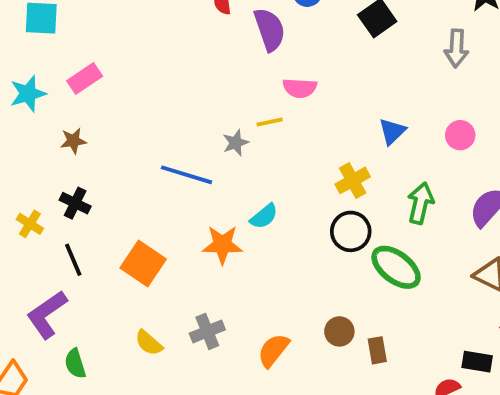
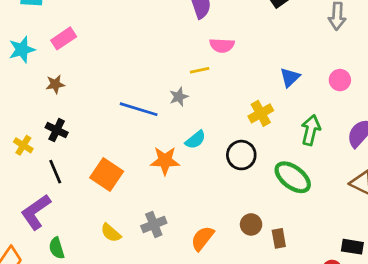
gray star: (236, 143) -> (179, 97), moved
black circle: (351, 231) -> (241, 155), moved

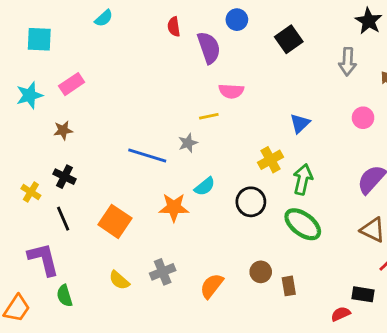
pink circle: (340, 80) -> (363, 118), moved
green arrow: (311, 130) -> (303, 179), moved
purple L-shape: (36, 212) -> (43, 259), turned 111

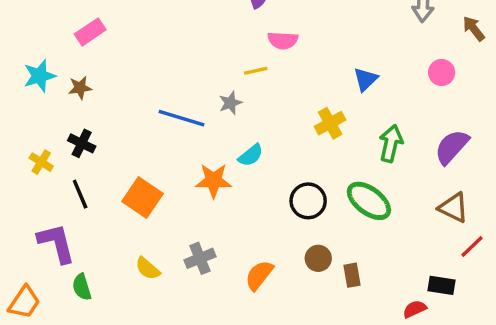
cyan star: (29, 95) -> (39, 76), moved
green arrow: (303, 179) -> (391, 143), moved
black circle: (251, 202) -> (308, 201), moved

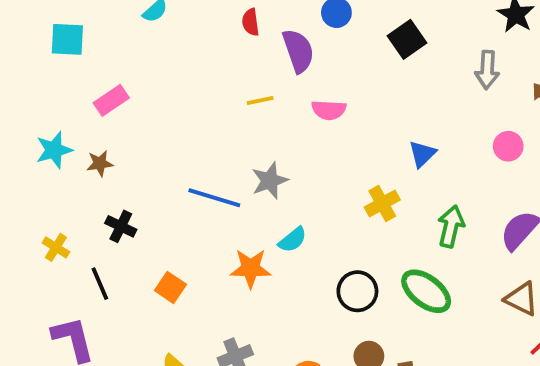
yellow line: (256, 71) -> (260, 100), moved
gray star: (230, 103) -> (270, 181), size x1.4
black cross: (82, 143) -> (121, 226), moved
orange square: (143, 198) -> (170, 287), size x0.7

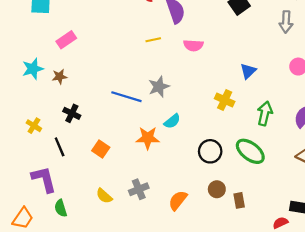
yellow cross: (382, 203) -> (225, 100), turned -36

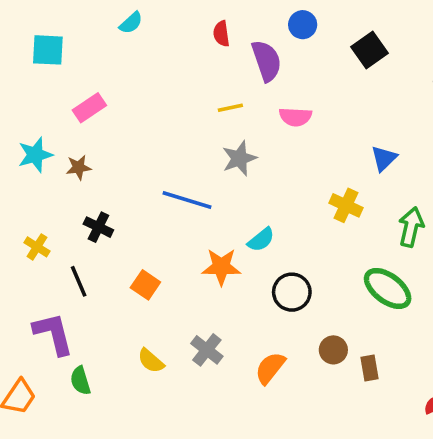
gray star: (159, 87) -> (239, 158), moved
black circle: (210, 151) -> (292, 292), moved
gray cross: (139, 189) -> (207, 350), turned -30

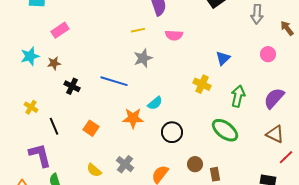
black cross: (98, 227) -> (72, 86), moved

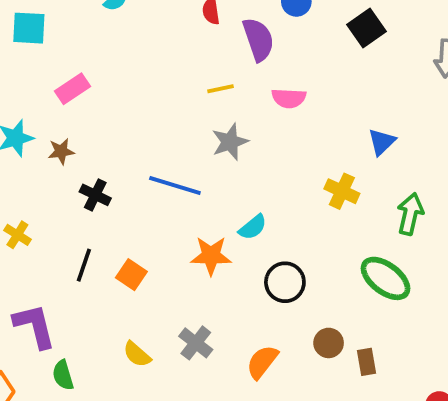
black line: (54, 126) -> (84, 265), moved, turned 42

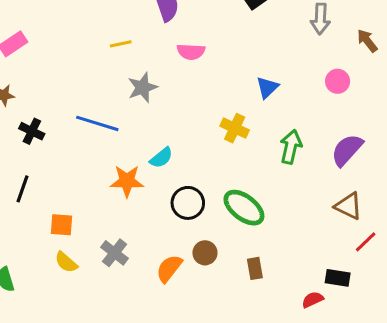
yellow line: (220, 89) -> (121, 44), moved
orange square: (131, 275) -> (61, 225), moved, turned -30
green ellipse: (386, 278) -> (244, 208), moved
brown circle: (329, 343) -> (205, 253), moved

